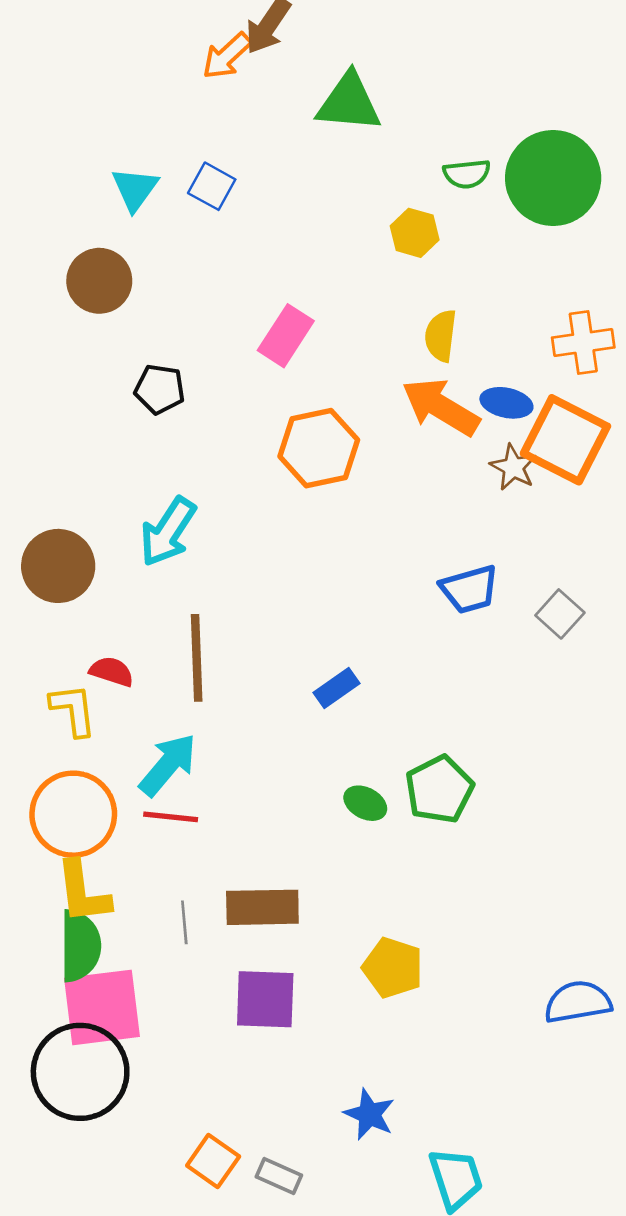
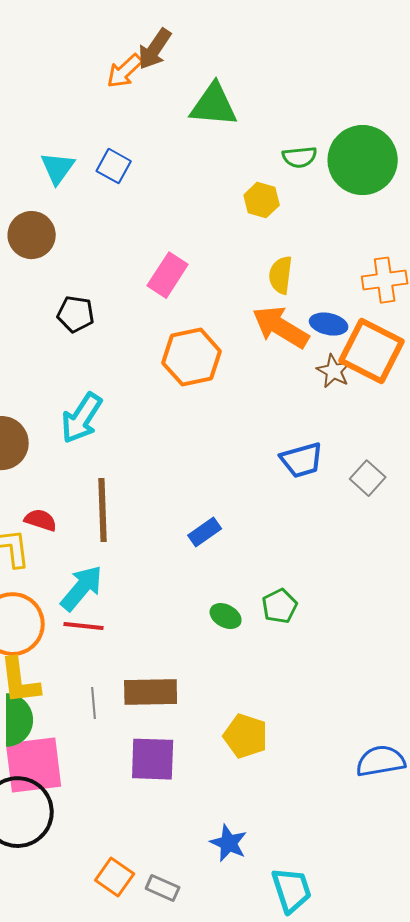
green pentagon: (439, 789) -> (280, 606), size x0.7

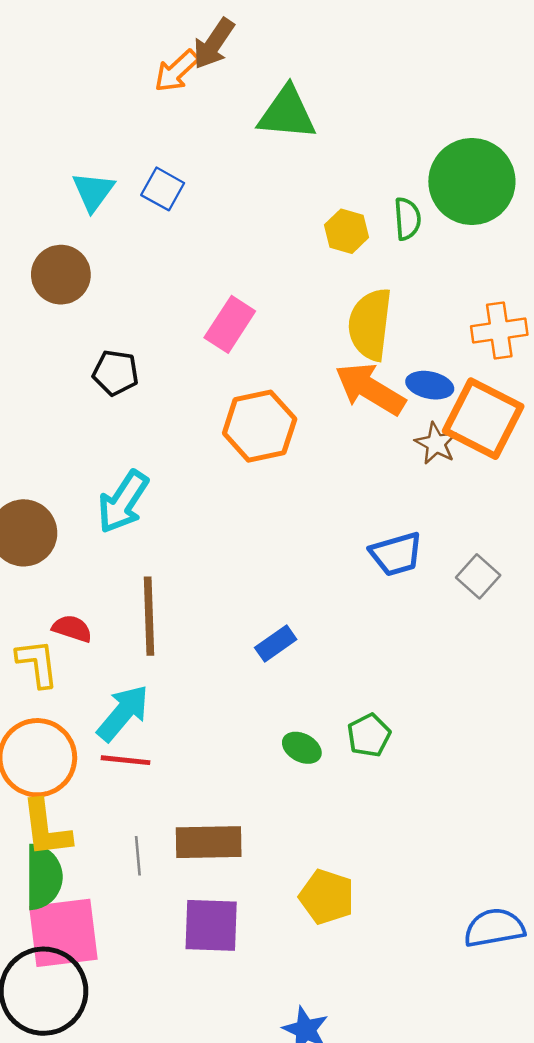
green semicircle: (300, 157) -> (407, 219), moved, turned -88
yellow semicircle: (281, 275) -> (370, 324), size x1.5

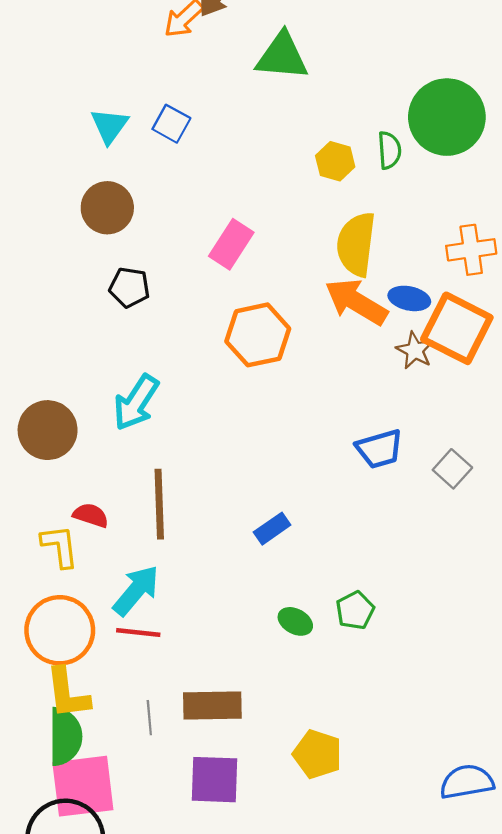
brown circle: (61, 275) -> (107, 208), moved

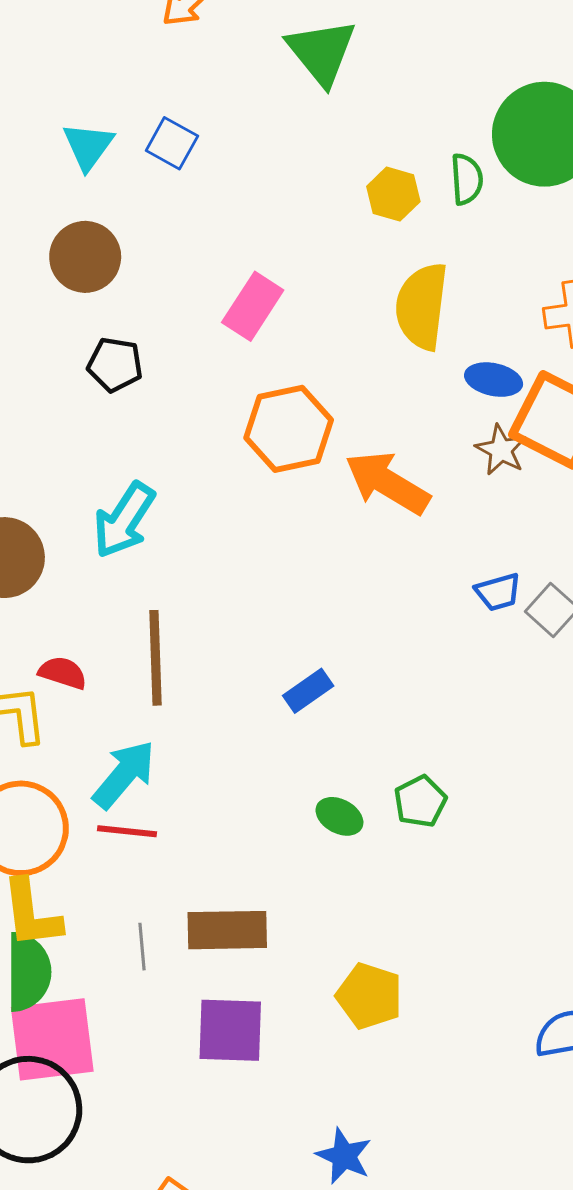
green triangle: (282, 56) -> (322, 52), turned 46
orange arrow: (356, 302) -> (387, 483), moved
blue trapezoid: (379, 449) -> (498, 592), moved, size x0.7

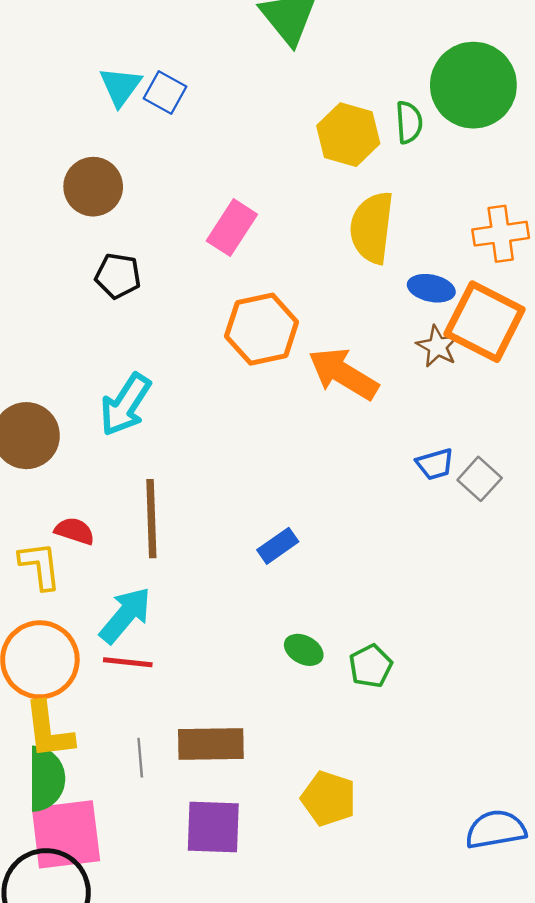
cyan triangle: (88, 146) -> (120, 86), moved
yellow hexagon: (393, 194) -> (348, 135), size x1.4
green pentagon: (420, 801) -> (371, 666), moved

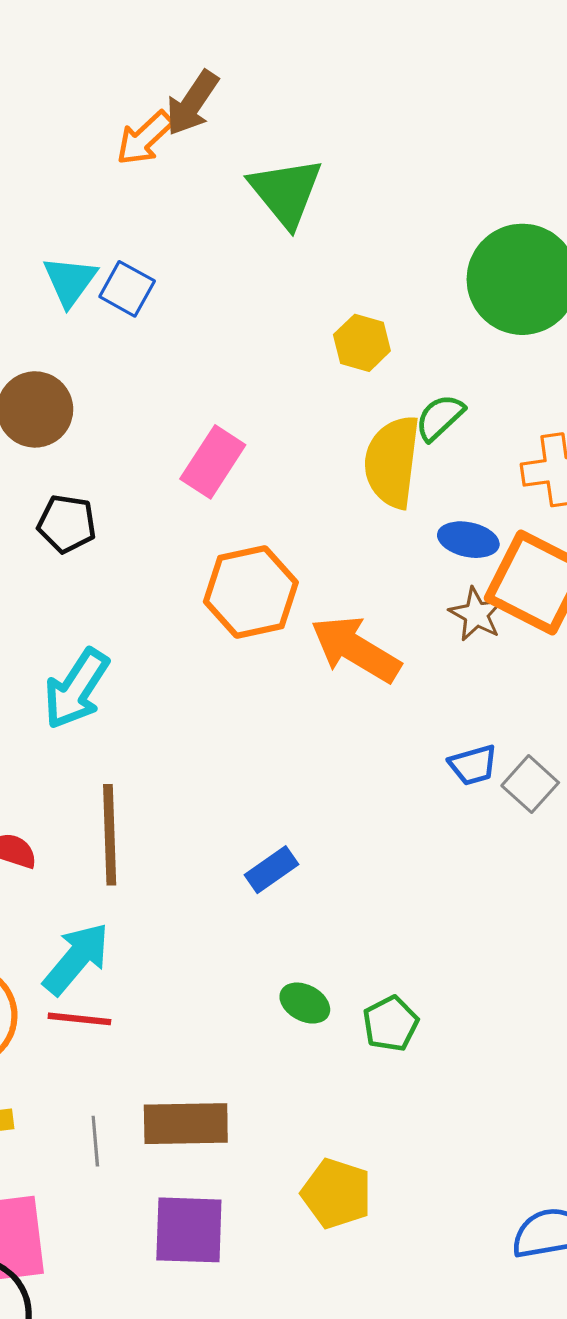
green semicircle: (409, 122) -> (440, 417), moved, turned -129
yellow hexagon: (348, 135) -> (362, 343), size x0.7

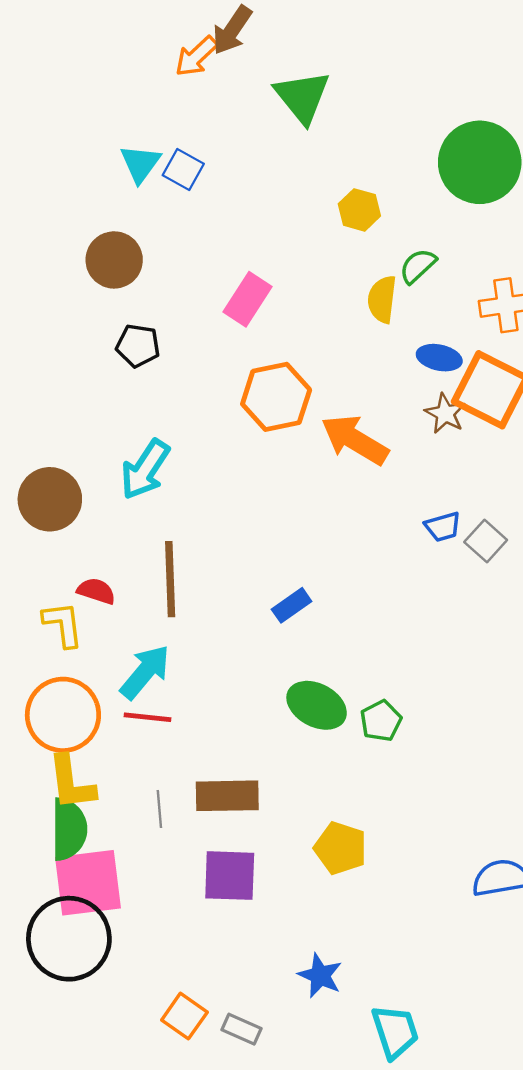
yellow semicircle: (392, 462) -> (382, 299), size x0.7
green ellipse: (305, 1003) -> (317, 705), size x1.6

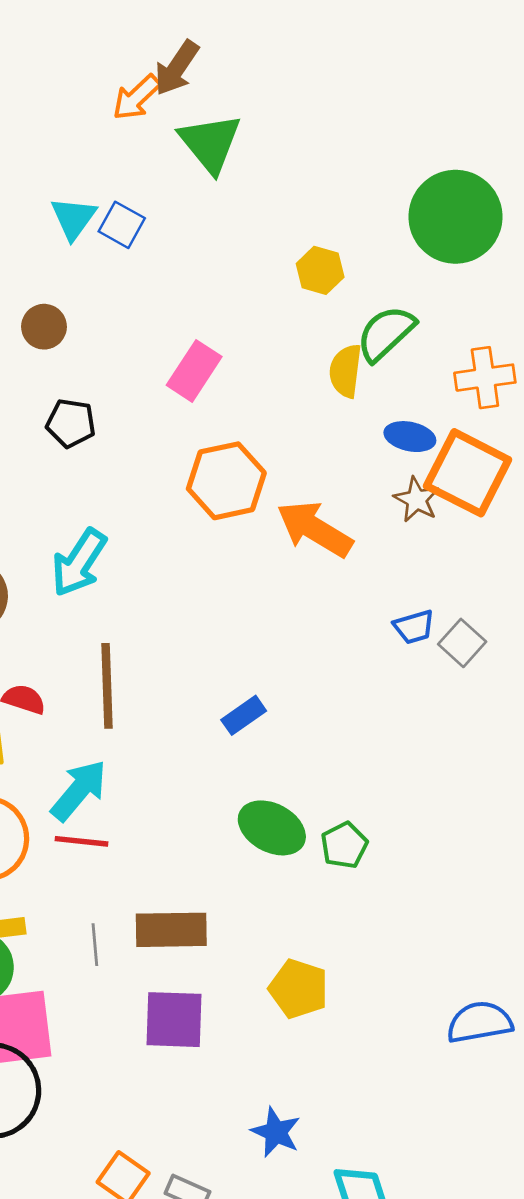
green triangle: (302, 97) -> (210, 143), moved
brown circle: (114, 260) -> (44, 327), size x0.7
green semicircle: (418, 266) -> (386, 333), size x1.4

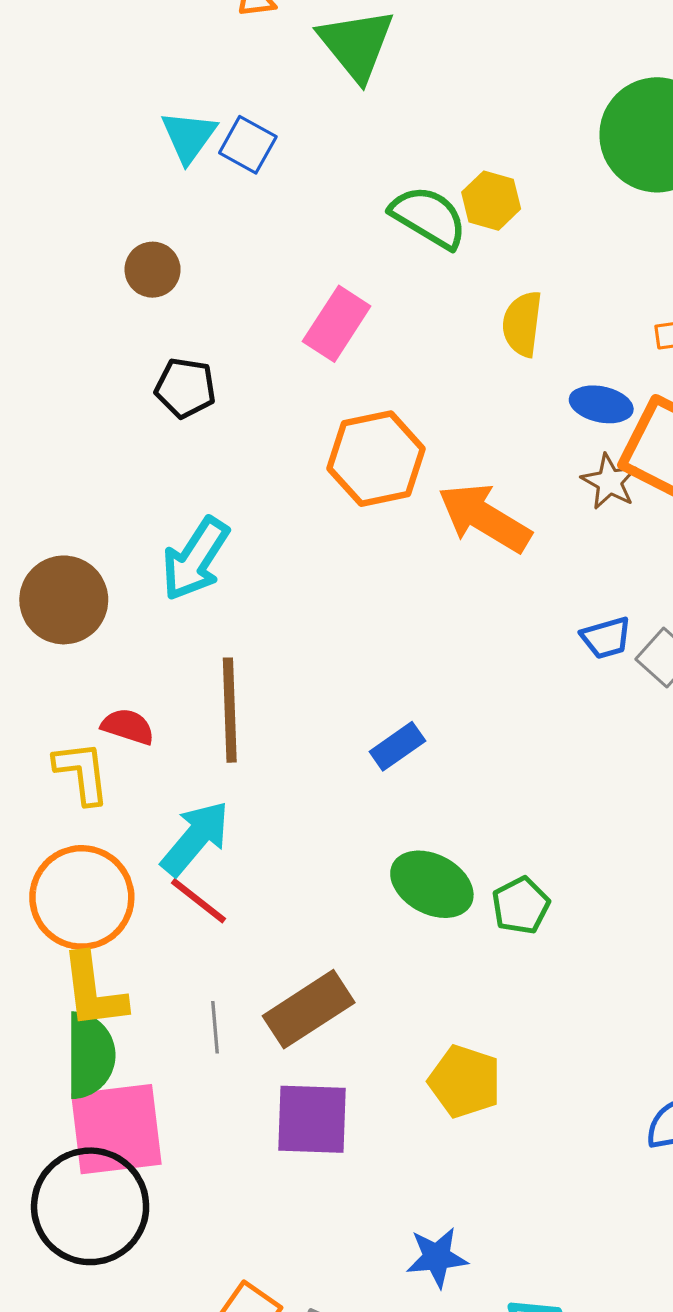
green semicircle: (386, 333) -> (429, 217), moved, turned 74
red line: (82, 841) -> (199, 901), turned 32
brown rectangle: (171, 930) -> (309, 1009), turned -32
blue star: (276, 1132) -> (437, 1257), turned -30

